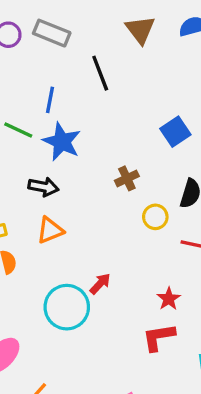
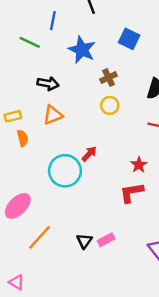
blue square: (175, 132) -> (129, 39), moved, turned -30
blue star: (62, 142) -> (82, 50), moved
yellow circle: (155, 217) -> (110, 105), moved

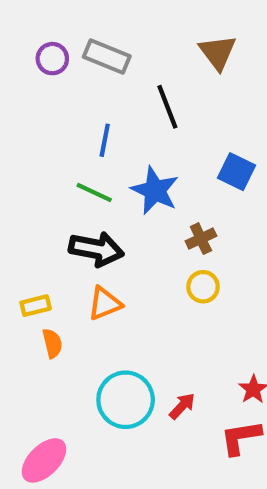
green line: (30, 42) -> (94, 193), moved
black arrow: (48, 84) -> (96, 249), size x1.4
red arrow: (89, 154) -> (182, 406), moved

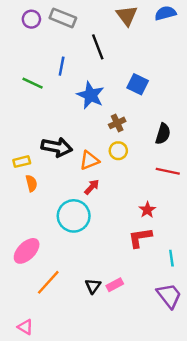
green line: (94, 193) -> (33, 83), moved
black arrow: (96, 249) -> (57, 147), moved
orange triangle: (105, 303) -> (89, 160), moved
red arrow: (182, 406) -> (92, 187), moved

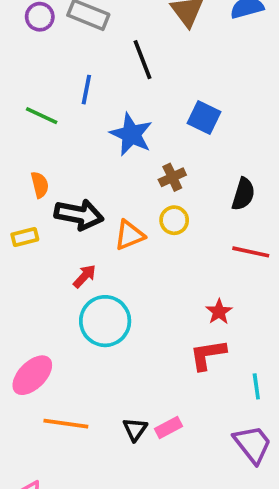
orange semicircle: (31, 183) -> (40, 185), moved
red arrow: (92, 187) -> (85, 276), moved
orange line: (48, 282) -> (66, 424), turned 56

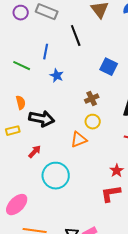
blue star: (131, 134) -> (57, 76), moved, size x0.6
orange triangle: (129, 235) -> (79, 140), moved
red arrow: (85, 276) -> (35, 152), moved

